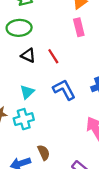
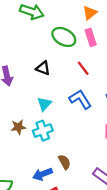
green ellipse: (19, 28) -> (64, 37), moved, turned 35
red line: (53, 56) -> (83, 68), moved

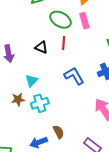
red line: (83, 68) -> (64, 43), moved, turned 40
cyan triangle: (44, 104) -> (32, 81), moved

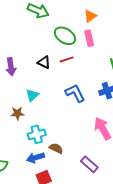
red line: (64, 43) -> (67, 59), turned 64
cyan cross: (40, 103) -> (37, 134), moved
brown semicircle: (59, 132) -> (56, 148), turned -40

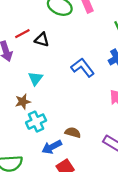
red line: (67, 59) -> (22, 34), moved
cyan cross: (37, 134) -> (36, 122), moved

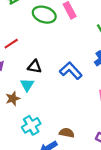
black triangle: (42, 40) -> (35, 67), moved
brown star: (23, 102) -> (13, 99), moved

